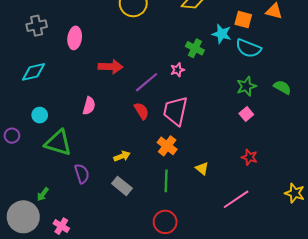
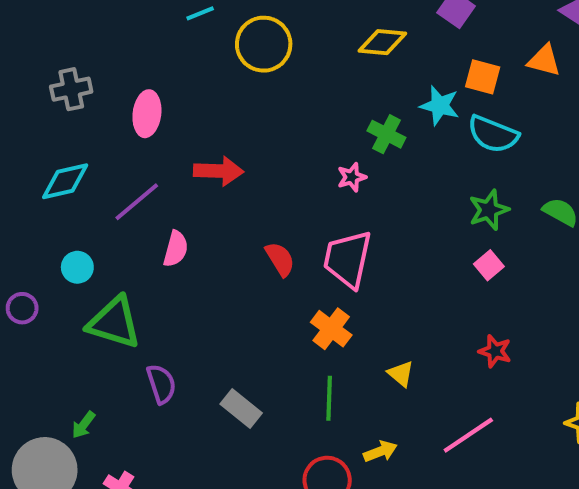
purple line: (147, 82) -> (137, 202), moved
yellow arrow: (122, 156) -> (380, 451), moved

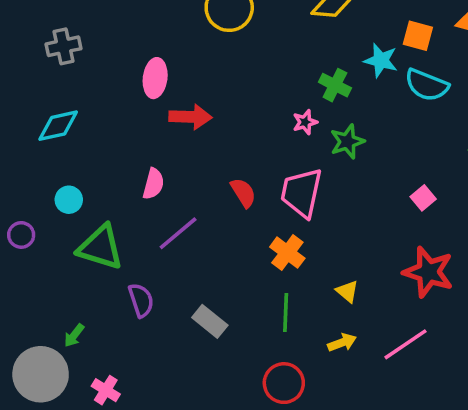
pink ellipse: (147, 114) -> (155, 78), moved
purple line: (137, 202) -> (178, 233), moved
green star: (489, 210) -> (347, 142), moved
red star: (495, 351) -> (428, 272), size x1.8
yellow arrow: (380, 451) -> (342, 343), moved

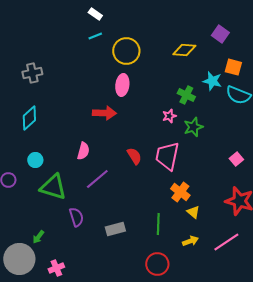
pink ellipse: (155, 78) -> (122, 85), moved
cyan diamond: (58, 126) -> (29, 118), turned -30
orange cross: (287, 253) -> (180, 192), moved
gray rectangle: (210, 321) -> (115, 229), turned -54
pink cross: (106, 390) -> (56, 268), turned 35

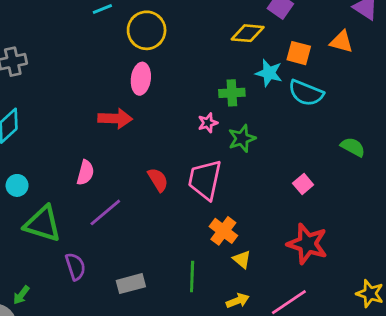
yellow diamond: (184, 50) -> (248, 33), moved
green cross: (186, 95) -> (232, 93), turned -30

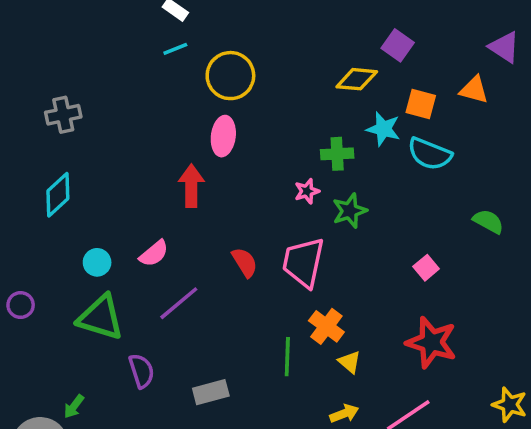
red arrow: (115, 119) -> (191, 186), turned -92
pink semicircle: (85, 173) -> (154, 253), turned 35
cyan circle: (17, 185) -> (97, 262), moved
green line: (192, 276) -> (287, 357), moved

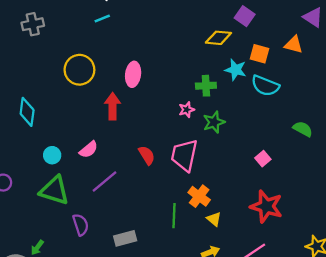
yellow circle: (230, 76) -> (79, 70), moved
gray cross: (63, 115) -> (33, 24), moved
cyan diamond: (58, 195) -> (27, 112), turned -40

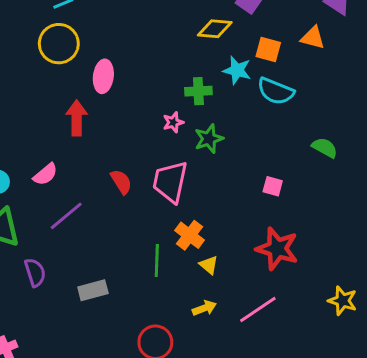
yellow circle: (79, 70) -> (59, 44), moved
pink square: (263, 159) -> (273, 186), turned -35

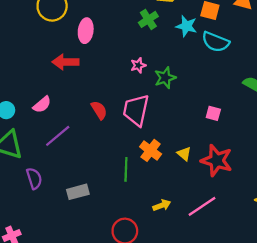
green cross: (198, 91) -> (148, 19), moved, turned -30
red arrow: (77, 118) -> (65, 62), turned -90
yellow triangle: (209, 265) -> (184, 154), moved

